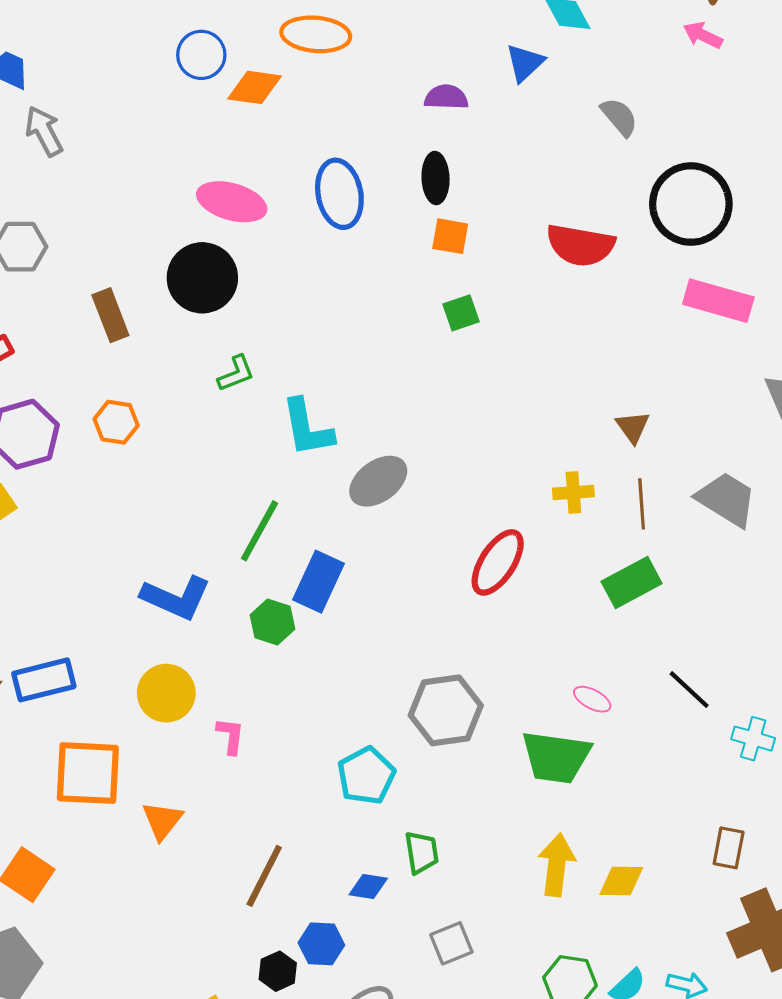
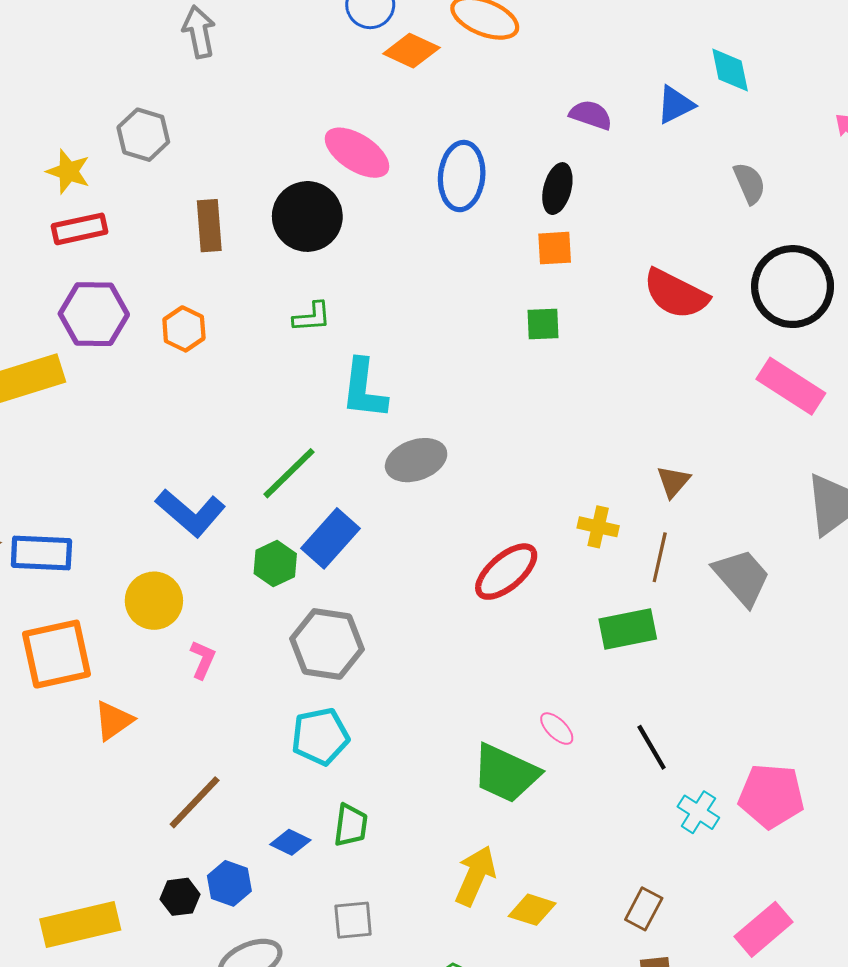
orange square: (450, 236) -> (555, 248), turned -30
gray hexagon: (446, 710) -> (327, 644), moved
orange square: (88, 773) -> (56, 654), turned -32

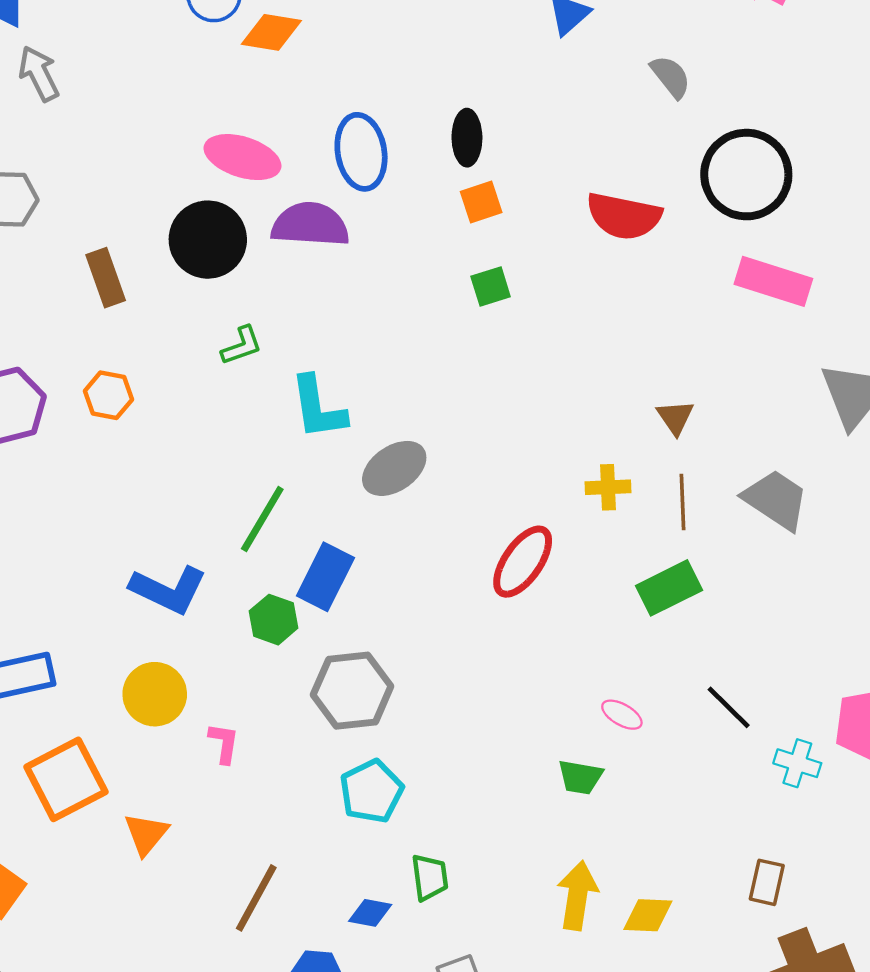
purple semicircle: (591, 115) -> (310, 225), moved, size x1.6
green trapezoid: (506, 773) -> (580, 777), size x0.6

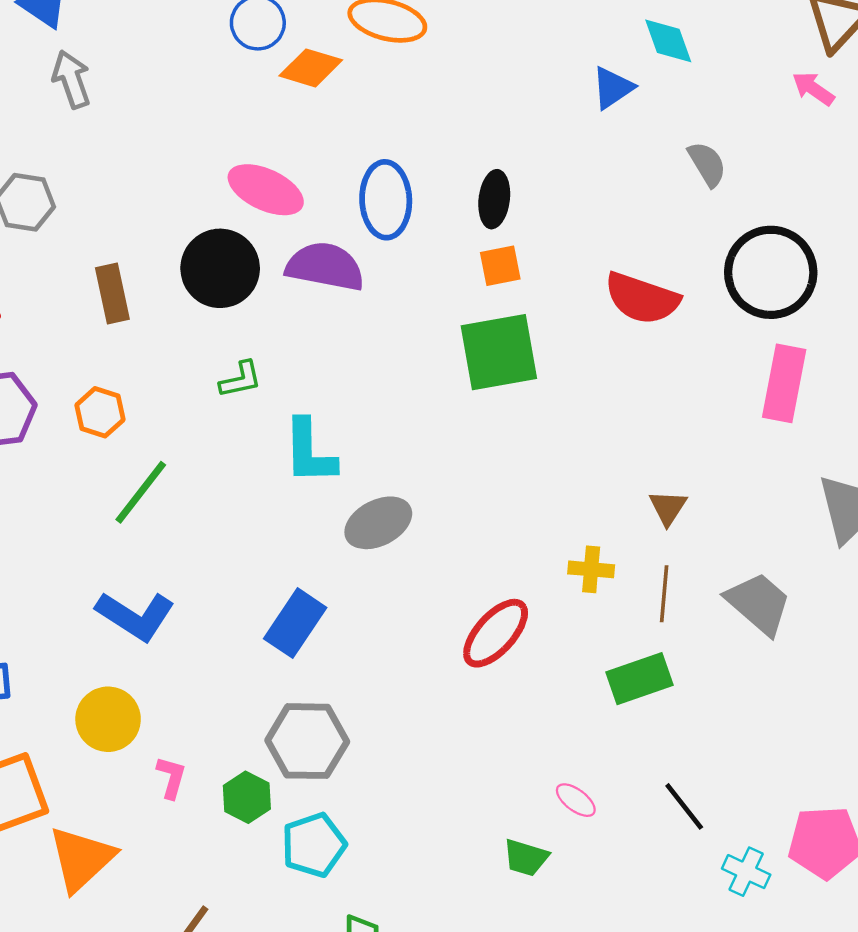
pink rectangle: (773, 281) -> (784, 383), turned 76
green square: (491, 286) -> (499, 352), size x2.0
green line: (262, 519) -> (141, 492), moved
green hexagon: (274, 620) -> (247, 797), moved
orange triangle: (146, 834) -> (81, 859), size x1.5

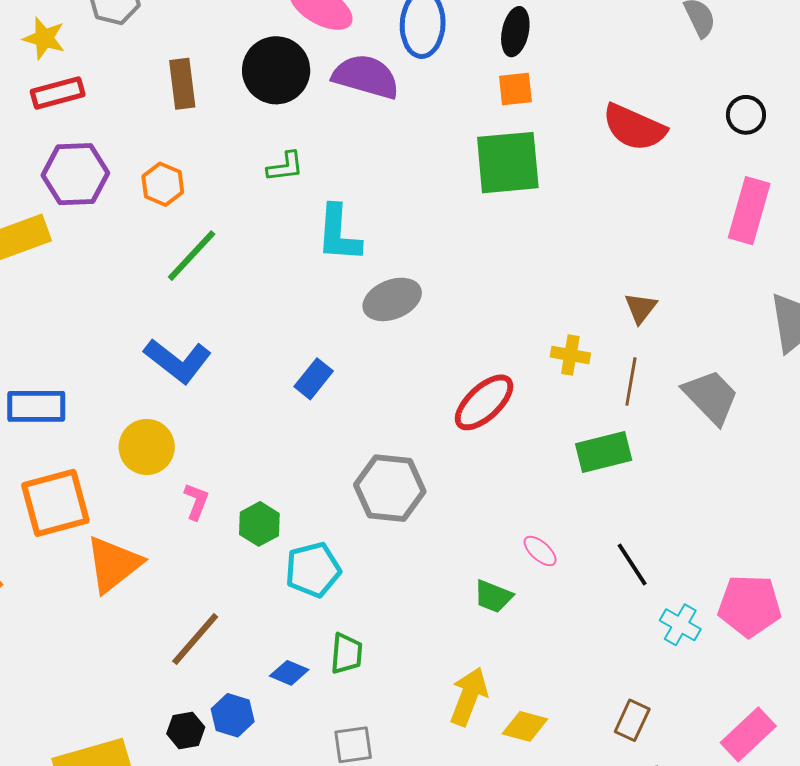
black circle: (771, 272) -> (746, 115), size x0.5
blue rectangle: (295, 623) -> (314, 379), size x0.7
gray hexagon: (307, 741) -> (390, 488), moved

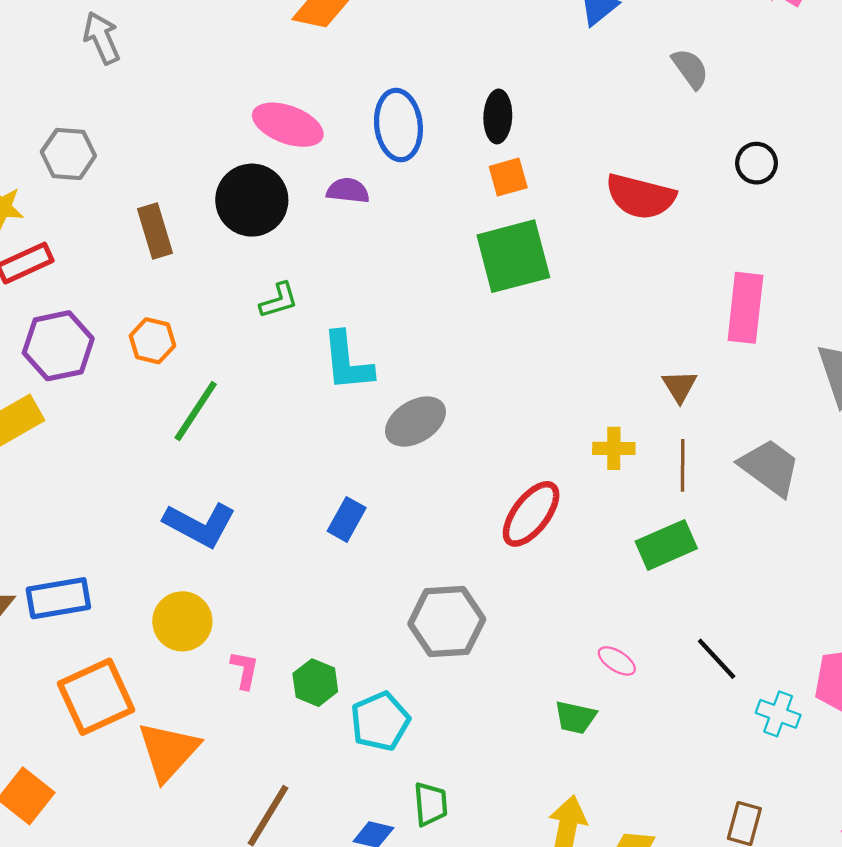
purple semicircle: (366, 77) -> (348, 191), size x0.6
pink rectangle: (749, 211) -> (745, 308), moved

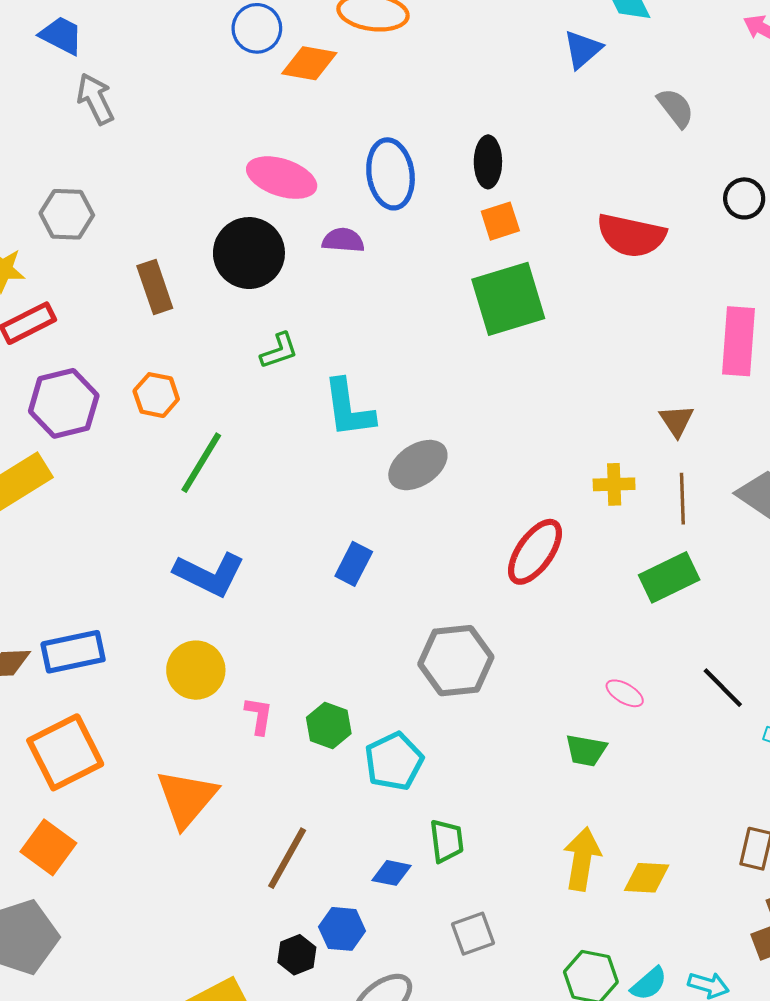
orange square: (96, 697) -> (65, 752), moved

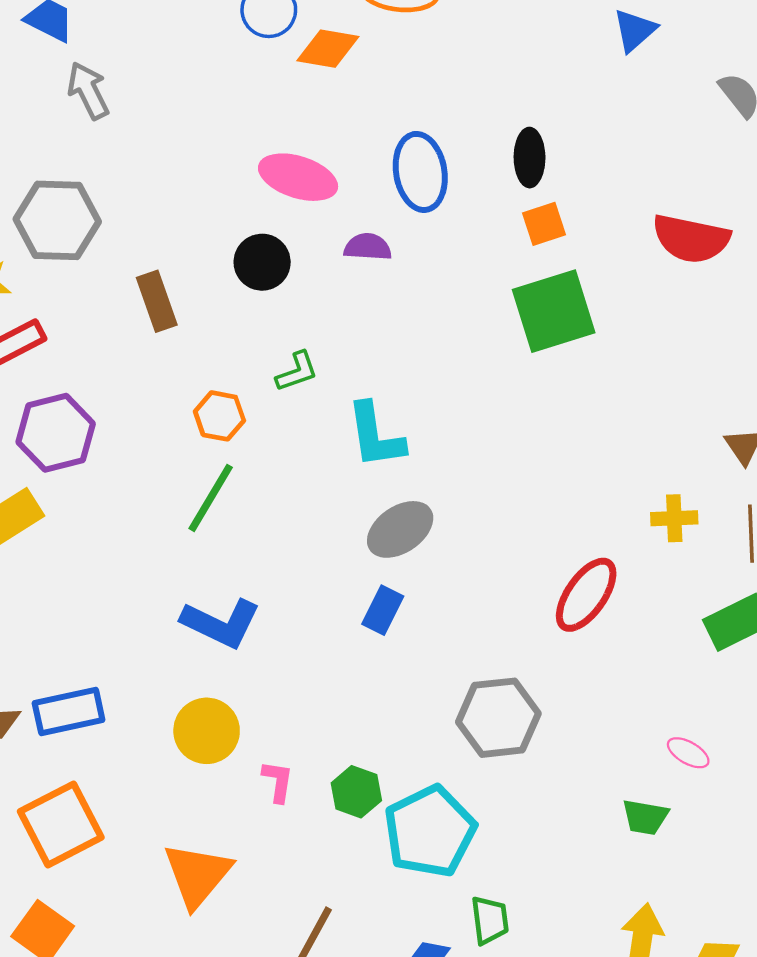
gray hexagon: (67, 214) -> (57, 220), size x1.4
black circle: (249, 253) -> (262, 262), size x0.7
orange hexagon: (156, 395) -> (219, 416), moved
gray ellipse: (418, 465) -> (400, 529), moved
cyan pentagon: (394, 761) -> (430, 831), size x1.4

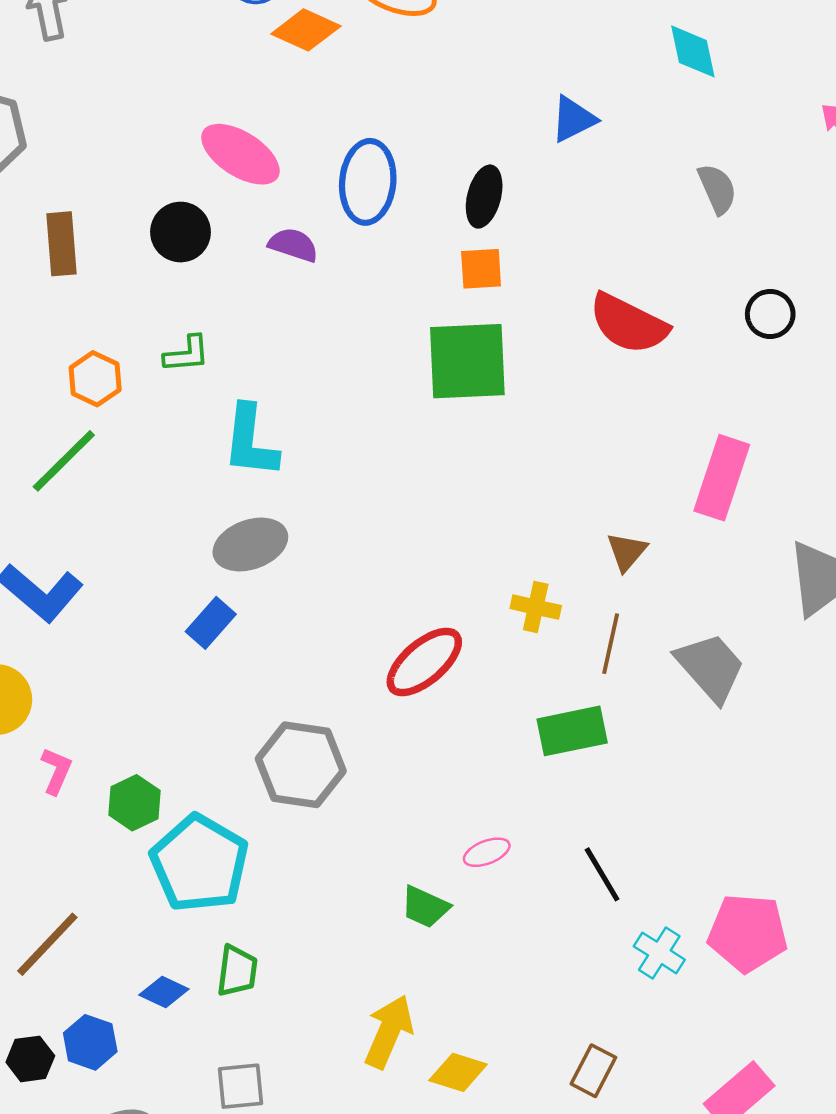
blue triangle: (635, 30) -> (573, 119), moved
pink ellipse: (688, 753) -> (487, 852), turned -66
cyan pentagon: (430, 831) -> (199, 863), turned -30

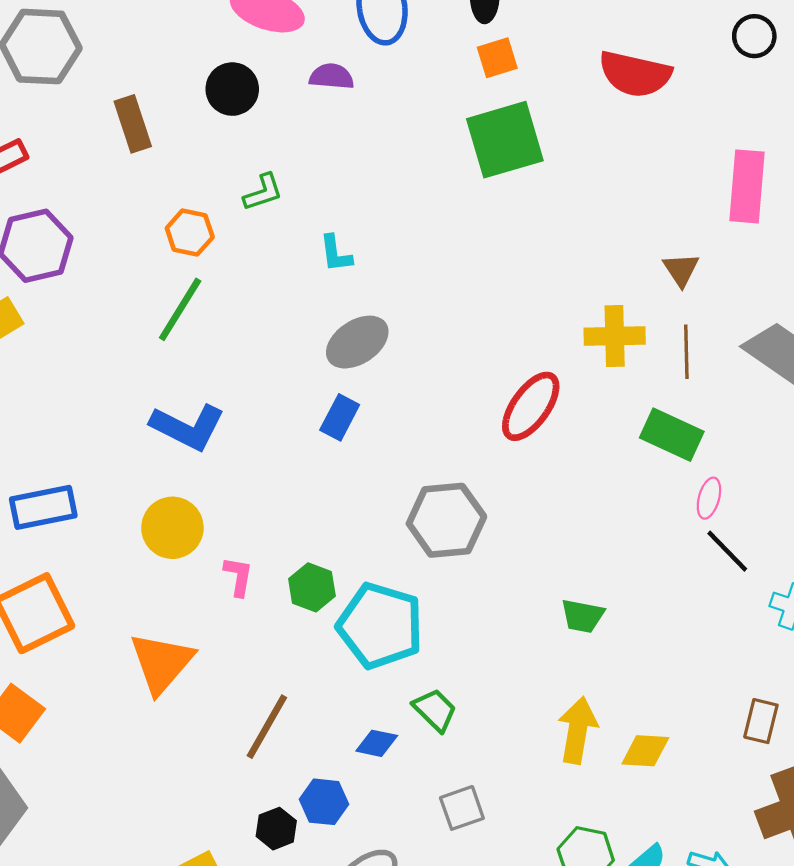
cyan L-shape: (250, 441) -> (336, 254), size x0.6
yellow cross: (536, 607) -> (615, 336), size x1.4
green rectangle: (572, 731) -> (672, 435), turned 50
pink ellipse: (487, 852) -> (709, 498), moved, turned -39
green trapezoid: (237, 971) -> (435, 710), turned -39

